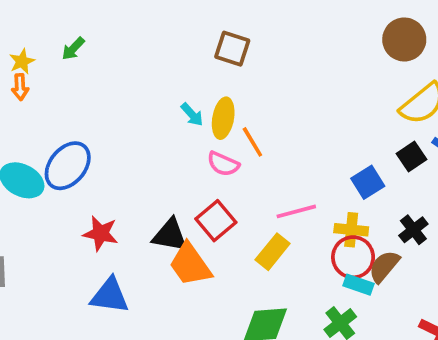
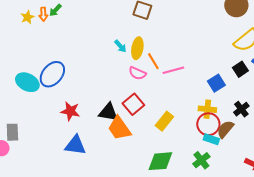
orange arrow: (20, 87) -> (43, 14), moved
pink line: (296, 211) -> (173, 70), moved

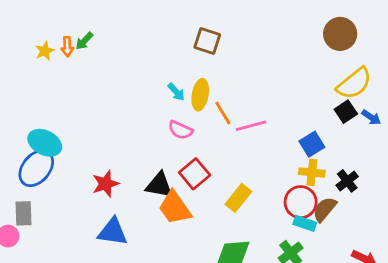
black square: (240, 69) -> (346, 112), moved
pink semicircle: (137, 73) -> (180, 130), moved
blue ellipse: (52, 74) -> (36, 168), moved
yellow cross: (207, 109) -> (312, 172), moved
red star: (70, 111) -> (106, 184), turned -30

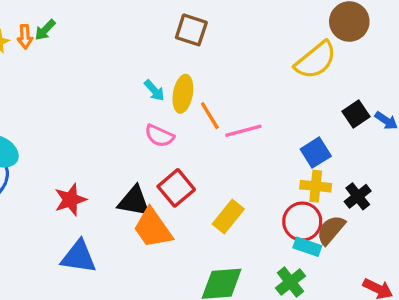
yellow semicircle: (354, 83) -> (316, 60), moved

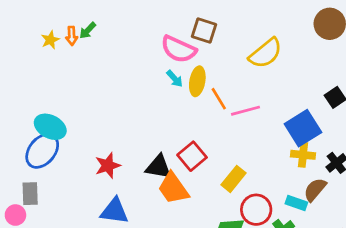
yellow semicircle: (316, 60) -> (266, 53), moved
pink semicircle: (159, 136) -> (179, 49), moved, size x1.5
blue square: (316, 153) -> (303, 128), size x1.5
red circle: (302, 222) -> (256, 210), moved

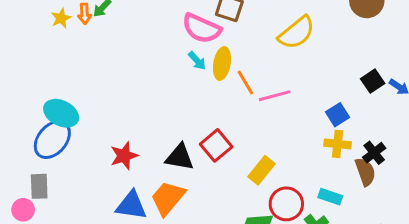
blue square: (303, 128) -> (338, 115), size x0.6
orange trapezoid: (173, 188) -> (168, 198), moved, turned 75
brown semicircle: (315, 190) -> (365, 172), moved, turned 120

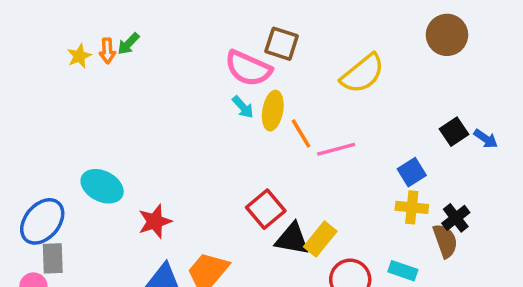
cyan ellipse: (61, 113) -> (102, 186), moved
blue ellipse: (52, 140) -> (42, 221), moved
black triangle: (180, 157) -> (292, 239), moved

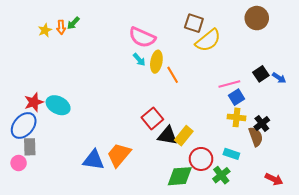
brown square: (282, 44) -> (194, 23), moved
pink line: (336, 149) -> (229, 84), moved
red star: (155, 221) -> (34, 102), moved

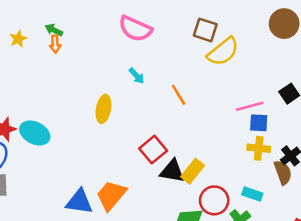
green arrow: (73, 23) -> (54, 30), turned 72
orange arrow: (61, 27) -> (55, 44), moved
pink semicircle: (142, 37) -> (135, 29), moved
yellow ellipse: (156, 62) -> (103, 109), moved
blue square: (236, 97) -> (259, 123), turned 35

